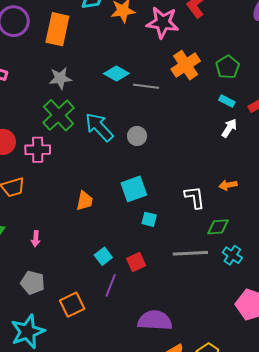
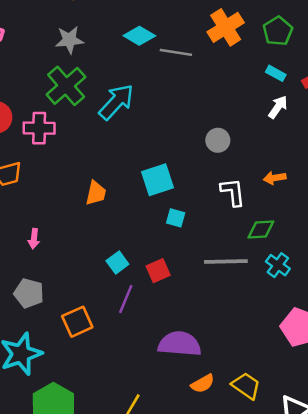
cyan arrow: (99, 127) -> (116, 102), turned 84
gray circle: (137, 136) -> (218, 140), moved

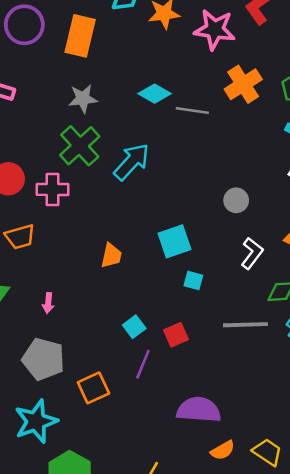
white L-shape: (233, 192) -> (252, 253), turned 44
gray pentagon: (29, 293) -> (43, 359), size x1.4

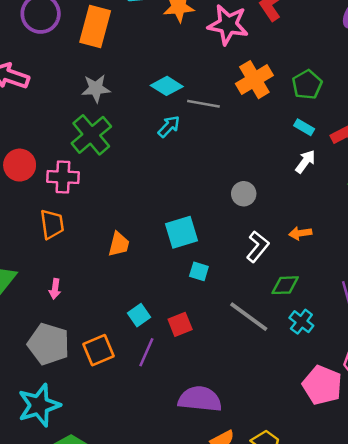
cyan arrow: (132, 162) -> (169, 126), moved, size x0.6
orange trapezoid: (20, 237) -> (52, 224), moved, turned -84
gray line: (245, 325) -> (249, 317), turned 36
orange square: (93, 388) -> (99, 350), moved

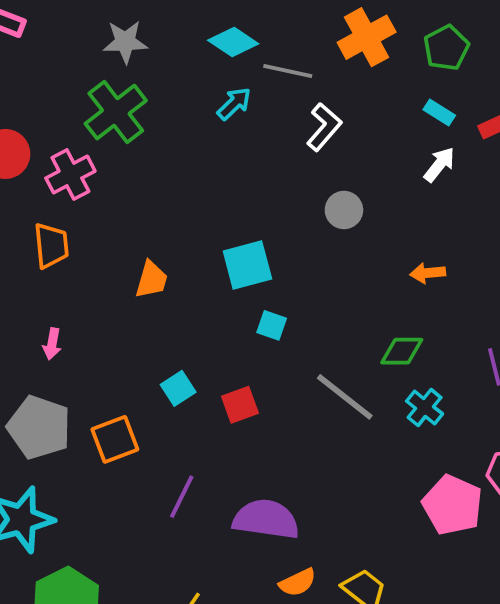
pink cross: (63, 177) -> (70, 175), turned -32
white L-shape: (258, 247) -> (324, 127), moved
purple line: (146, 352) -> (182, 497), moved

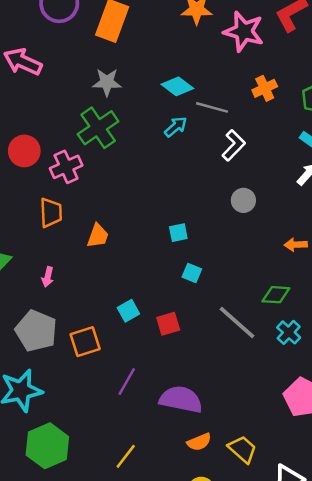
orange cross: (367, 37) -> (265, 88), size x0.7
cyan square: (247, 265) -> (178, 233), size x0.6
orange trapezoid: (151, 280) -> (98, 236), moved

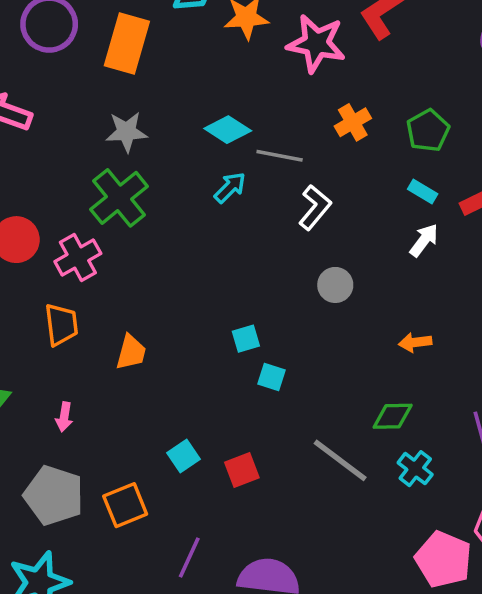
cyan square: (192, 273) -> (271, 377), moved

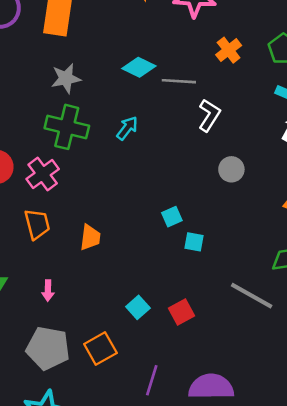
cyan arrow: (230, 188) -> (127, 128), moved
green cross: (119, 198) -> (67, 127), turned -30

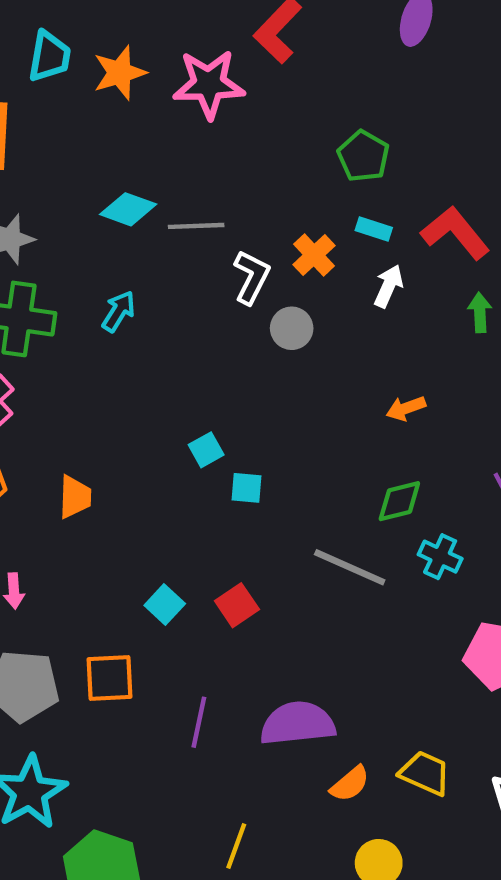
orange cross: (229, 50) -> (314, 255), moved
gray circle: (231, 169) -> (292, 328), moved
orange square: (100, 348) -> (109, 678), turned 32

